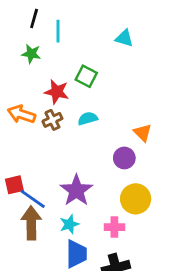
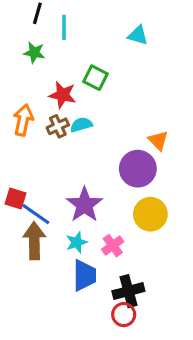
orange arrow: (21, 114) -> (23, 120), turned 84
cyan semicircle: (88, 119) -> (81, 125), moved
purple circle: (124, 158) -> (138, 169), size x1.5
red square: (14, 185) -> (15, 198), turned 30
pink cross: (114, 227) -> (113, 246), moved, turned -36

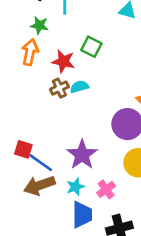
orange arrow: (23, 120) -> (30, 52), moved
brown arrow: (34, 241) -> (39, 185), turned -108

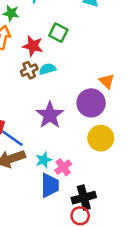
purple star: (82, 155) -> (50, 115), moved
pink cross: (106, 189) -> (63, 167), moved

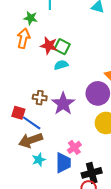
green square: (58, 33) -> (62, 47), moved
brown cross: (29, 70) -> (40, 98), moved, turned 32
cyan star: (44, 160) -> (39, 160), moved

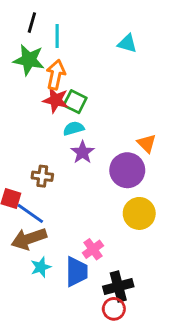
green star: (31, 18) -> (29, 60), size x1.5
orange arrow: (23, 38) -> (56, 75), moved
purple star: (63, 104) -> (83, 152), moved, size x0.7

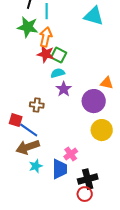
cyan triangle: (127, 43) -> (94, 16), size x1.5
orange triangle: (147, 143) -> (107, 83), turned -32

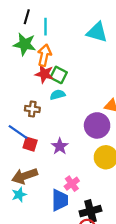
purple star: (64, 89) -> (60, 146), moved
brown cross: (37, 105) -> (32, 109), moved
red square: (16, 120) -> (30, 144), moved
blue line: (29, 130) -> (18, 132), moved
cyan star: (36, 166) -> (19, 195), moved

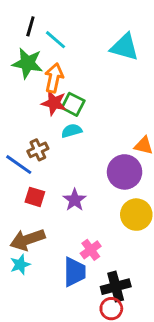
cyan line: (45, 27) -> (55, 40), turned -49
brown cross: (32, 109) -> (38, 150), turned -32
blue line: (18, 132) -> (19, 165), moved

